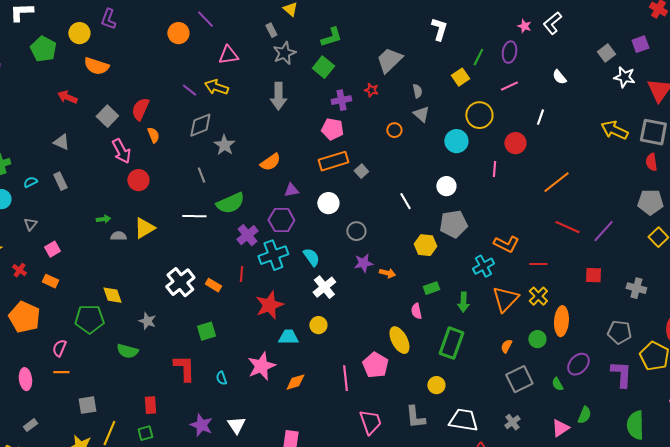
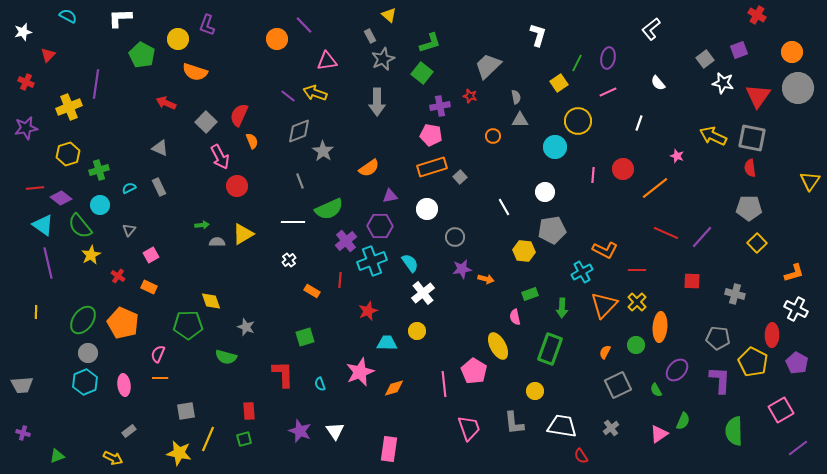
pink star: (524, 26) -> (677, 156), moved
gray triangle: (421, 114) -> (520, 120), turned -42
red circle: (515, 143) -> (623, 169), moved
white cross: (180, 282) -> (289, 260), moved, size x0.5
red star: (269, 305) -> (368, 311), size x0.7

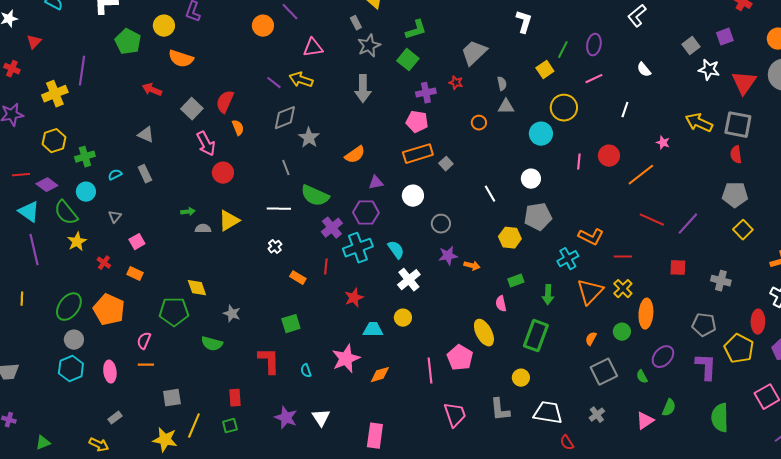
green semicircle: (329, 209) -> (315, 196), turned 48

